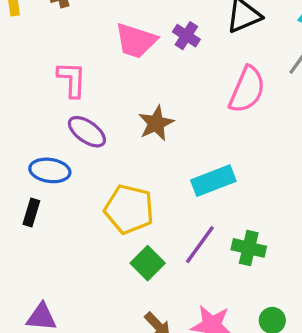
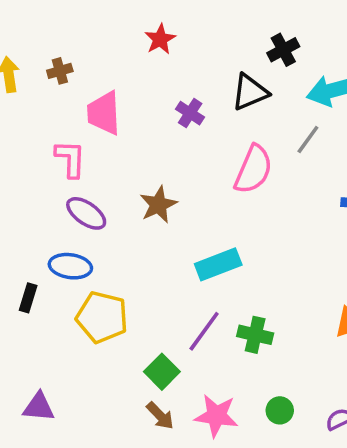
pink trapezoid: (136, 41) -> (104, 113), moved, turned 69
blue ellipse: (50, 170) -> (70, 266), moved
yellow pentagon: (129, 209) -> (102, 317), moved
green square: (148, 263) -> (162, 372), moved

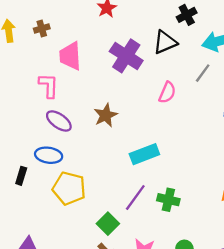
purple cross: (190, 113) -> (126, 56), size x1.8
pink semicircle: (253, 169) -> (167, 92), size x0.7

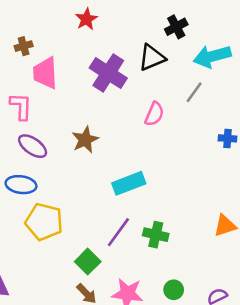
brown cross: (42, 29) -> (24, 46), moved

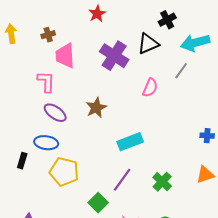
blue cross: (228, 138) -> (207, 136), moved
green cross: (156, 235) -> (162, 182), moved, turned 30

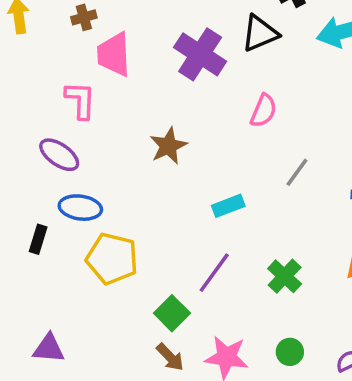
gray line: (181, 71) -> (297, 172), moved
purple ellipse: (55, 113) -> (59, 155), moved
cyan rectangle: (130, 142) -> (228, 206), size x0.7

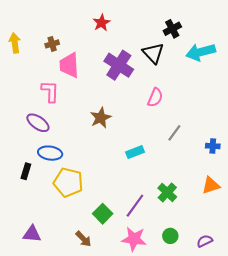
black triangle: (260, 33) -> (153, 53), turned -50
purple line: (214, 273) -> (135, 206), moved
brown arrow: (170, 357) -> (83, 239), moved

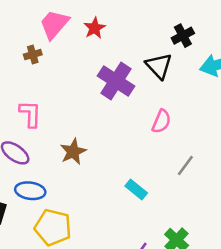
pink trapezoid: (69, 65) -> (54, 24), moved, turned 44
brown star: (101, 118) -> (73, 152), moved
cyan rectangle: (135, 152) -> (136, 189), turned 60

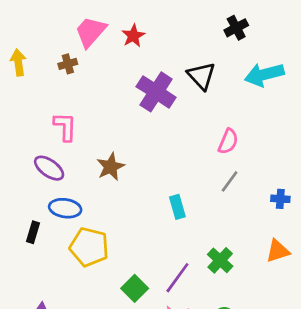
black cross: (183, 36) -> (236, 28), moved
pink semicircle: (161, 121) -> (228, 141), moved
cyan rectangle: (136, 189) -> (177, 207), turned 35

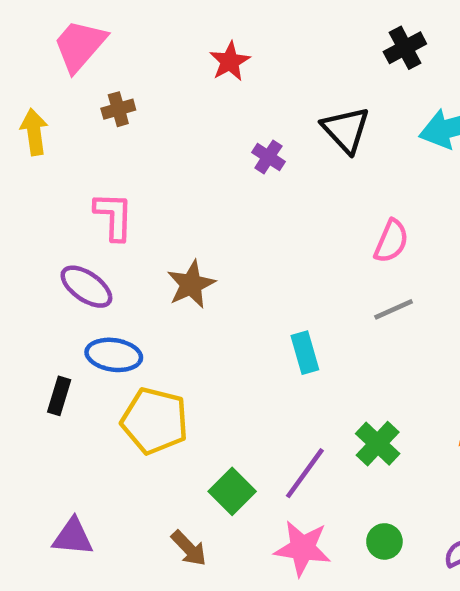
pink trapezoid: (91, 32) -> (80, 46), moved
yellow arrow: (18, 63) -> (34, 132), moved
purple cross: (156, 92) -> (268, 157), size x0.5
gray line: (230, 181) -> (394, 309), turned 30

